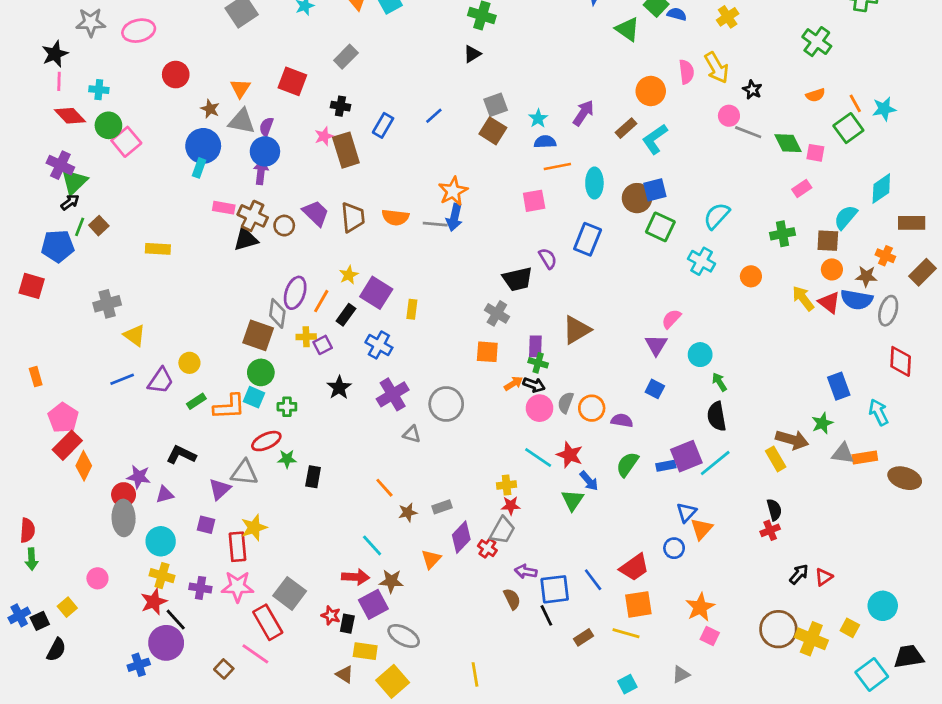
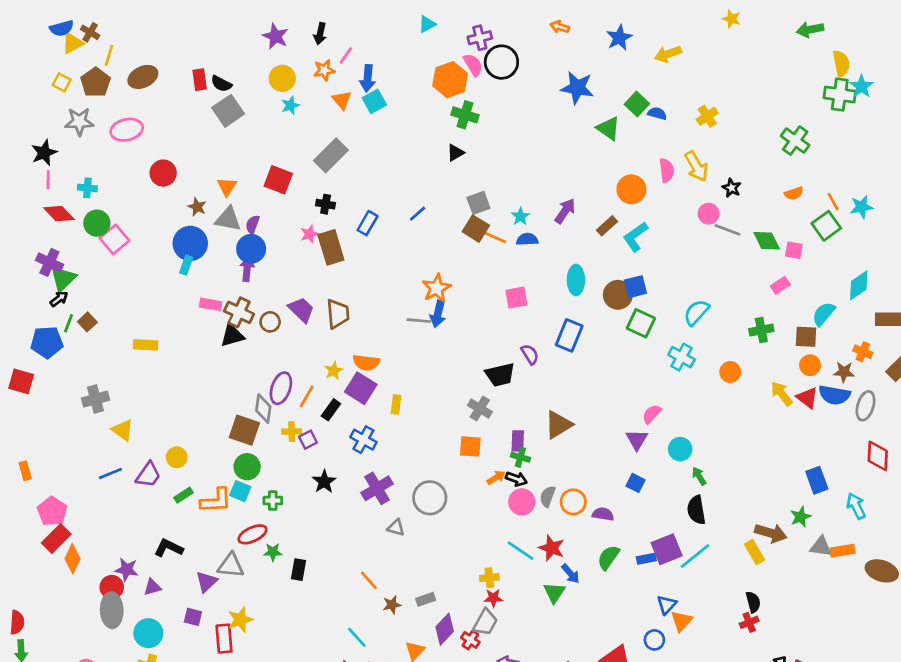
gray rectangle: (346, 57) -> (331, 155), size x1.4
orange line: (557, 167) -> (493, 237), moved, turned 35
orange semicircle: (395, 217) -> (366, 362), moved

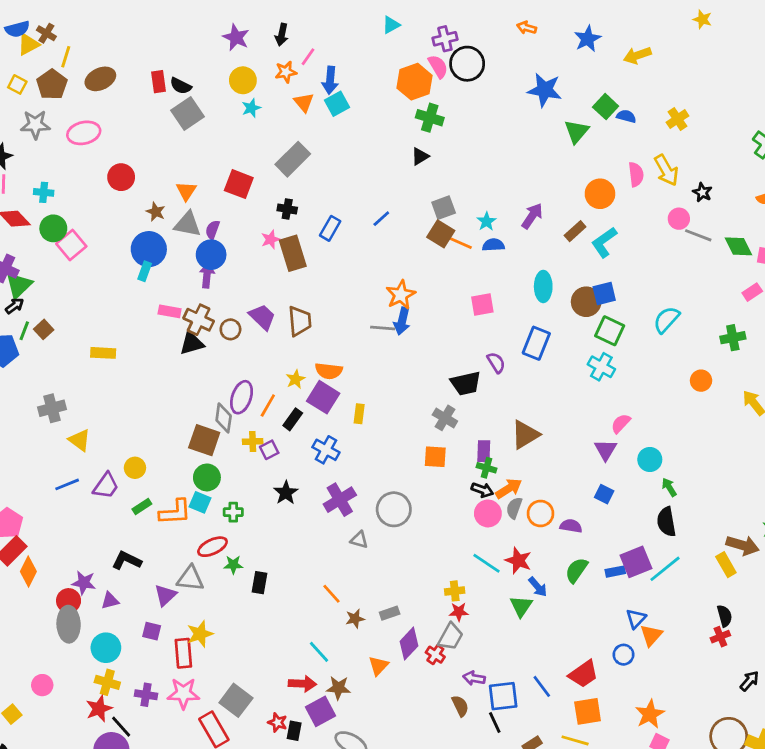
green triangle: (608, 128) -> (576, 131), turned 35
cyan cross: (681, 357) -> (601, 367), moved
orange arrow: (496, 478) -> (509, 489), moved, size x1.4

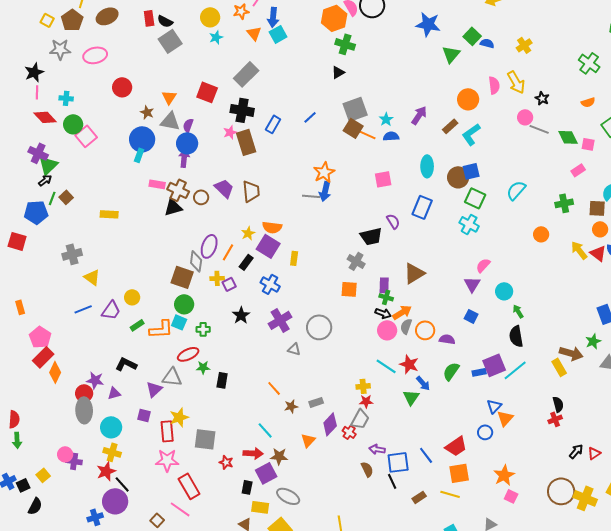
gray square: (444, 208) -> (355, 109), size x1.4
black cross: (287, 209) -> (242, 110), size x1.6
purple cross: (146, 695) -> (74, 461), moved
gray square: (236, 700) -> (205, 439), moved, turned -30
red star: (278, 722) -> (226, 462), moved

